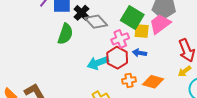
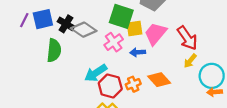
pink trapezoid: (160, 24) -> (155, 34), moved
red hexagon: (117, 58) -> (110, 86), moved
orange diamond: (153, 82) -> (159, 80), turned 45

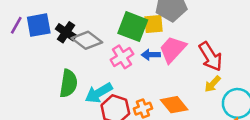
yellow square: (134, 28) -> (154, 24), moved
green semicircle: (54, 50) -> (68, 83), moved
blue arrow: (138, 52) -> (151, 55), moved

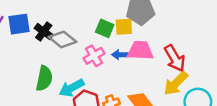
green square: (133, 27) -> (105, 28), size x0.7
pink trapezoid: (173, 49) -> (140, 51), turned 48
yellow arrow: (213, 84) -> (176, 83), size x1.6

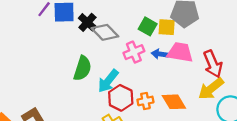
cyan arrow: (72, 88) -> (108, 81), turned -30

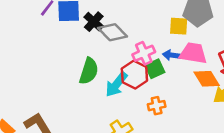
green square: (148, 26) -> (155, 69), moved, turned 36
red hexagon: (121, 98) -> (134, 75), moved
orange diamond: (174, 102) -> (207, 79), moved

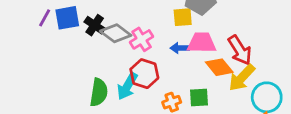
pink cross: (144, 53) -> (142, 39), moved
green square: (155, 69) -> (199, 98), moved, turned 30
green semicircle: (89, 71) -> (99, 92), moved

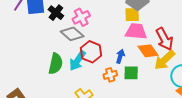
yellow square: (183, 17) -> (132, 15), moved
gray diamond: (116, 33) -> (72, 34), moved
pink cross: (142, 39) -> (81, 17), moved
blue arrow: (180, 48) -> (120, 56), moved, turned 104

